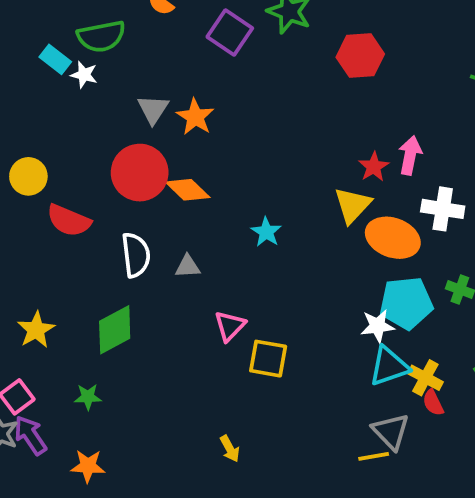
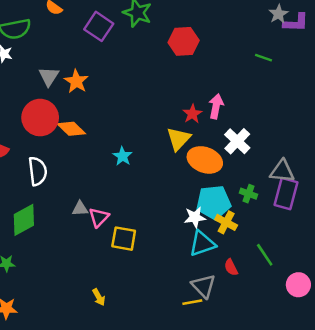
white cross: (443, 209) -> (237, 141), turned 35
gray triangle: (188, 266) -> (80, 209), moved
yellow cross: (425, 378) -> (226, 222), moved

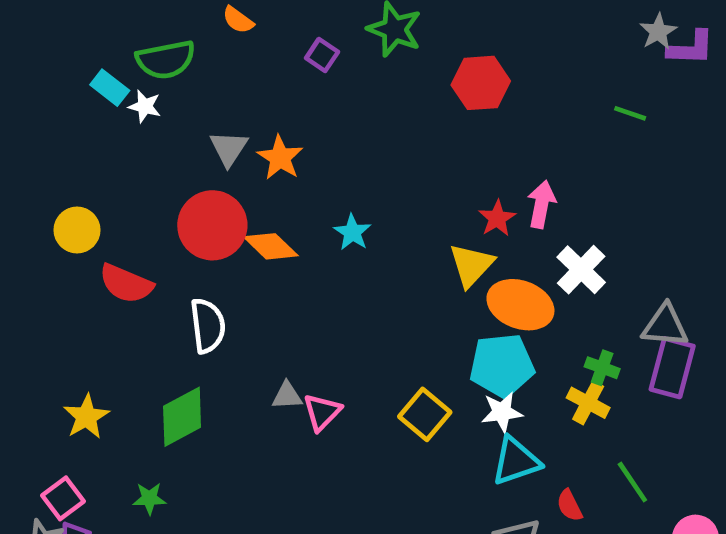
purple square: (99, 26) -> (322, 55), size x0.6
cyan star: (122, 156) -> (352, 232), moved
cyan pentagon: (214, 202) -> (502, 365), moved
yellow cross: (226, 222) -> (588, 403), moved
yellow square: (124, 239) -> (425, 414), moved, turned 30

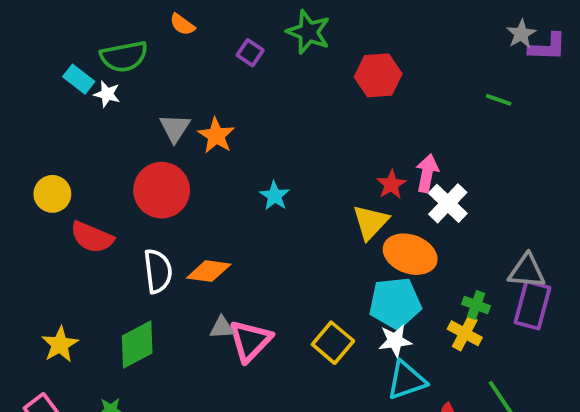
orange diamond: (271, 246) -> (209, 271), moved, turned -36
white cross: (581, 270) -> (448, 203), moved
pink triangle: (322, 412) -> (250, 341), size x1.4

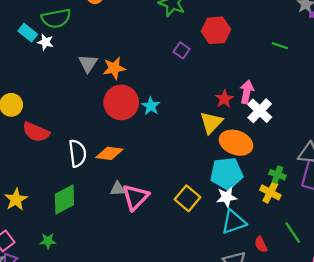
purple square: (250, 53) -> (182, 50), moved
green line: (499, 100) -> (280, 46), moved
orange star: (216, 136) -> (114, 68), turned 30
red circle: (162, 190) -> (121, 102), moved

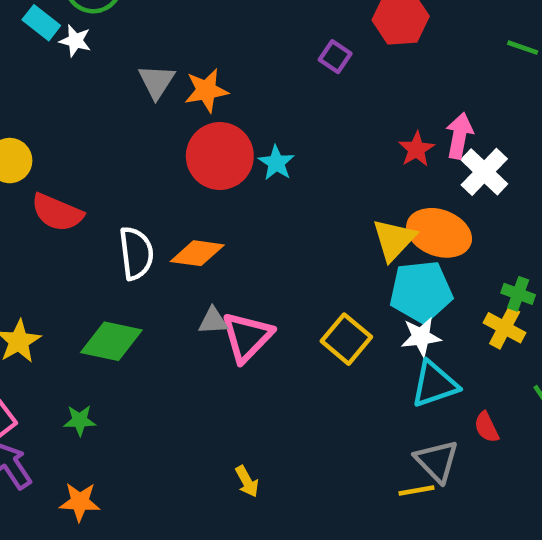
yellow triangle: (211, 123) -> (394, 240), moved
green diamond: (64, 200) -> (111, 341), turned 40

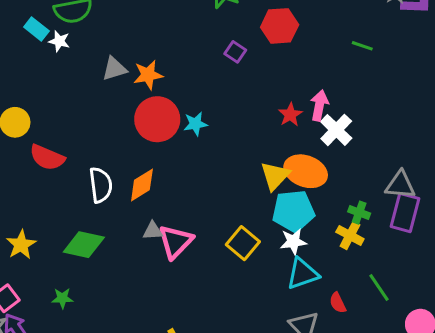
gray triangle: (157, 81) -> (114, 69), turned 40
cyan star: (276, 163) -> (195, 124), turned 30
orange diamond: (197, 253) -> (142, 185), turned -40

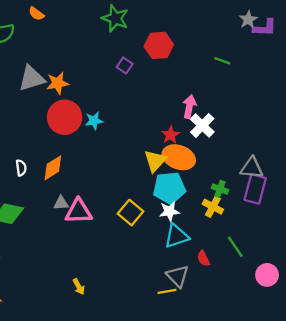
gray triangle: (114, 69) -> (32, 78), size x1.4
red star: (290, 115) -> (171, 135), moved
white semicircle: (101, 185) -> (21, 168), size x0.6
pink triangle: (176, 242) -> (79, 211), turned 44

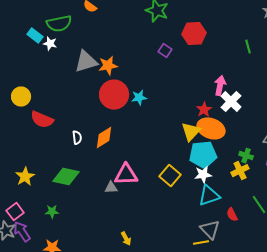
green line: (222, 61) -> (248, 47), turned 56
gray triangle: (61, 203) -> (111, 188), moved
yellow cross: (213, 207) -> (240, 171), turned 36

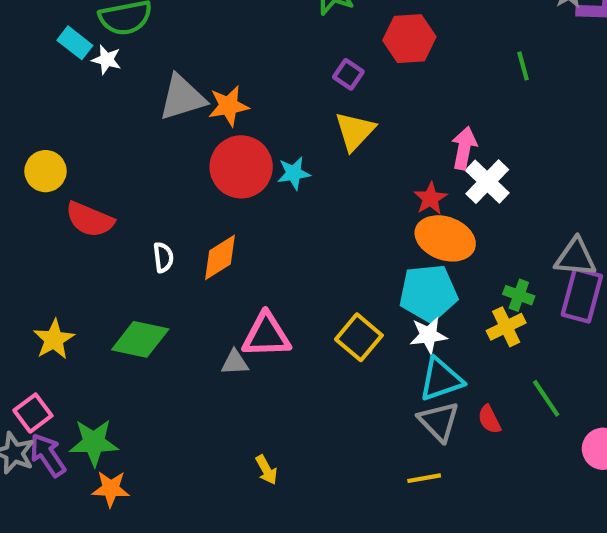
yellow triangle: (191, 132) -> (355, 131), moved
green star: (52, 212) -> (94, 442), moved, size x1.6
gray triangle: (210, 230) -> (439, 421), moved

